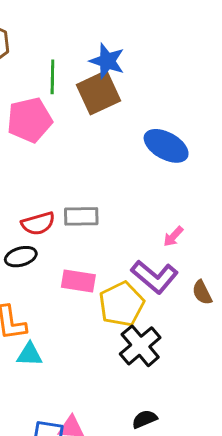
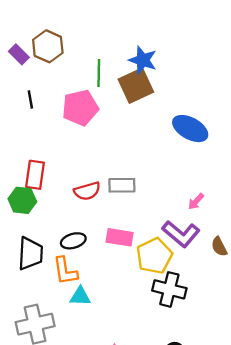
black ellipse: (21, 257) -> (73, 241), moved
black cross: (140, 346) -> (169, 289), turned -36

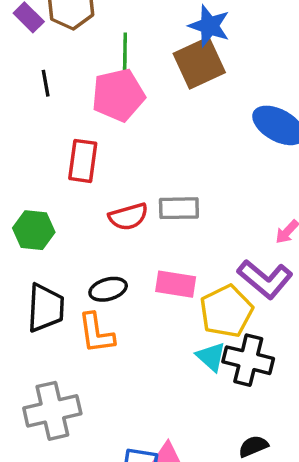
green line: (99, 73) -> (125, 53), moved
red rectangle: (35, 175) -> (83, 161), moved
cyan triangle: (80, 296) -> (211, 357), moved, turned 40

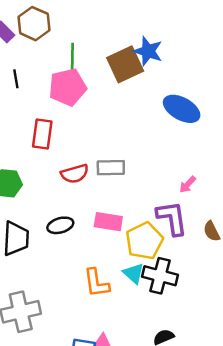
blue star: (209, 26) -> (148, 51), moved
purple L-shape: (265, 279) -> (172, 218), turned -138
orange L-shape: (96, 333) -> (96, 283), moved

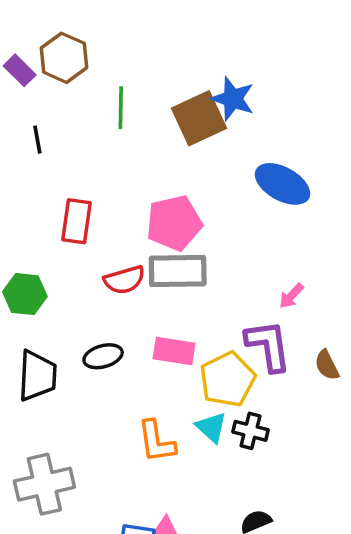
pink pentagon: (68, 87) -> (174, 223), moved
gray rectangle: (111, 168) -> (178, 271), size x1.4
black cross: (160, 276) -> (250, 431), size x0.7

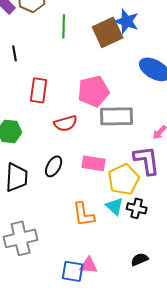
black line: (37, 140) -> (15, 53), moved
gray rectangle: (178, 271) -> (117, 116), moved
black ellipse: (103, 356) -> (54, 166), turned -45

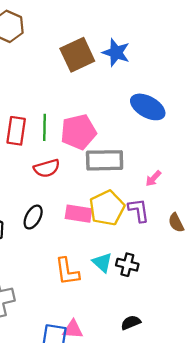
green line: (64, 26) -> (44, 127), moved
brown square: (108, 32) -> (77, 55), moved
purple L-shape: (147, 160) -> (139, 210), size x0.7
yellow pentagon: (124, 179) -> (107, 208), moved

